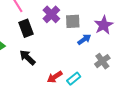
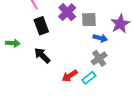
blue arrow: (84, 39) -> (100, 38), turned 48
gray cross: (102, 61) -> (99, 58), moved

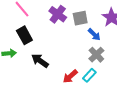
black rectangle: (41, 26) -> (24, 35), moved
blue arrow: (100, 38) -> (94, 35), turned 40

